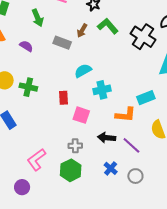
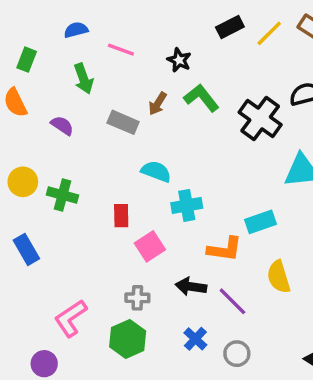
cyan semicircle: (83, 71) -> (156, 171), turned 48
pink square: (81, 115) -> (150, 246), turned 36

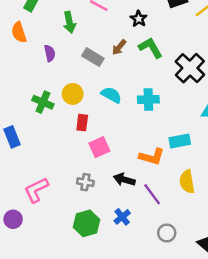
purple semicircle: (62, 126) -> (50, 53), turned 35
yellow circle: (23, 182) -> (73, 94), moved
cyan cross: (187, 205) -> (148, 99), moved
green hexagon: (128, 339) -> (87, 223), moved
gray circle: (237, 354) -> (167, 233), moved

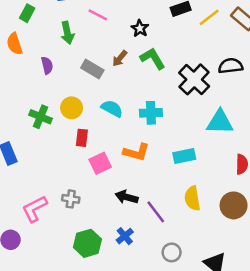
orange L-shape: (152, 157) -> (136, 152), moved
gray cross: (85, 182) -> (71, 199), moved

